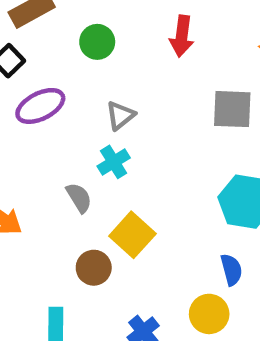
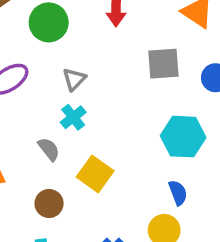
green circle: (97, 42) -> (49, 22), size x1.4
brown circle: (94, 268) -> (49, 203), moved

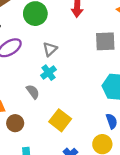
yellow square: (95, 174) -> (60, 120), moved
brown circle: (49, 203) -> (15, 123), moved

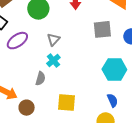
gray semicircle: (33, 92) -> (40, 79), turned 56
yellow square: (60, 120) -> (67, 102), turned -30

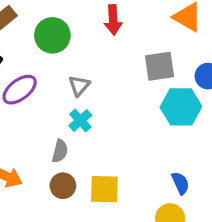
cyan hexagon: (114, 69) -> (181, 107), moved
brown circle: (27, 108) -> (63, 186), moved

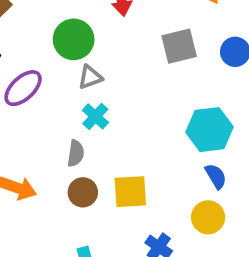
green circle: (52, 35) -> (74, 39), moved
gray triangle: (79, 86) -> (90, 77), turned 35
cyan hexagon: (181, 107) -> (210, 130), moved

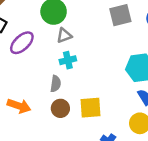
cyan cross: (95, 116) -> (68, 60), turned 35

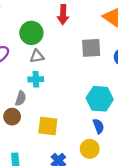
brown circle: (60, 108) -> (12, 117), moved

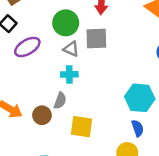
gray square: (91, 48) -> (96, 38), moved
gray triangle: (37, 56) -> (71, 49), turned 32
gray semicircle: (21, 98) -> (60, 101), moved

